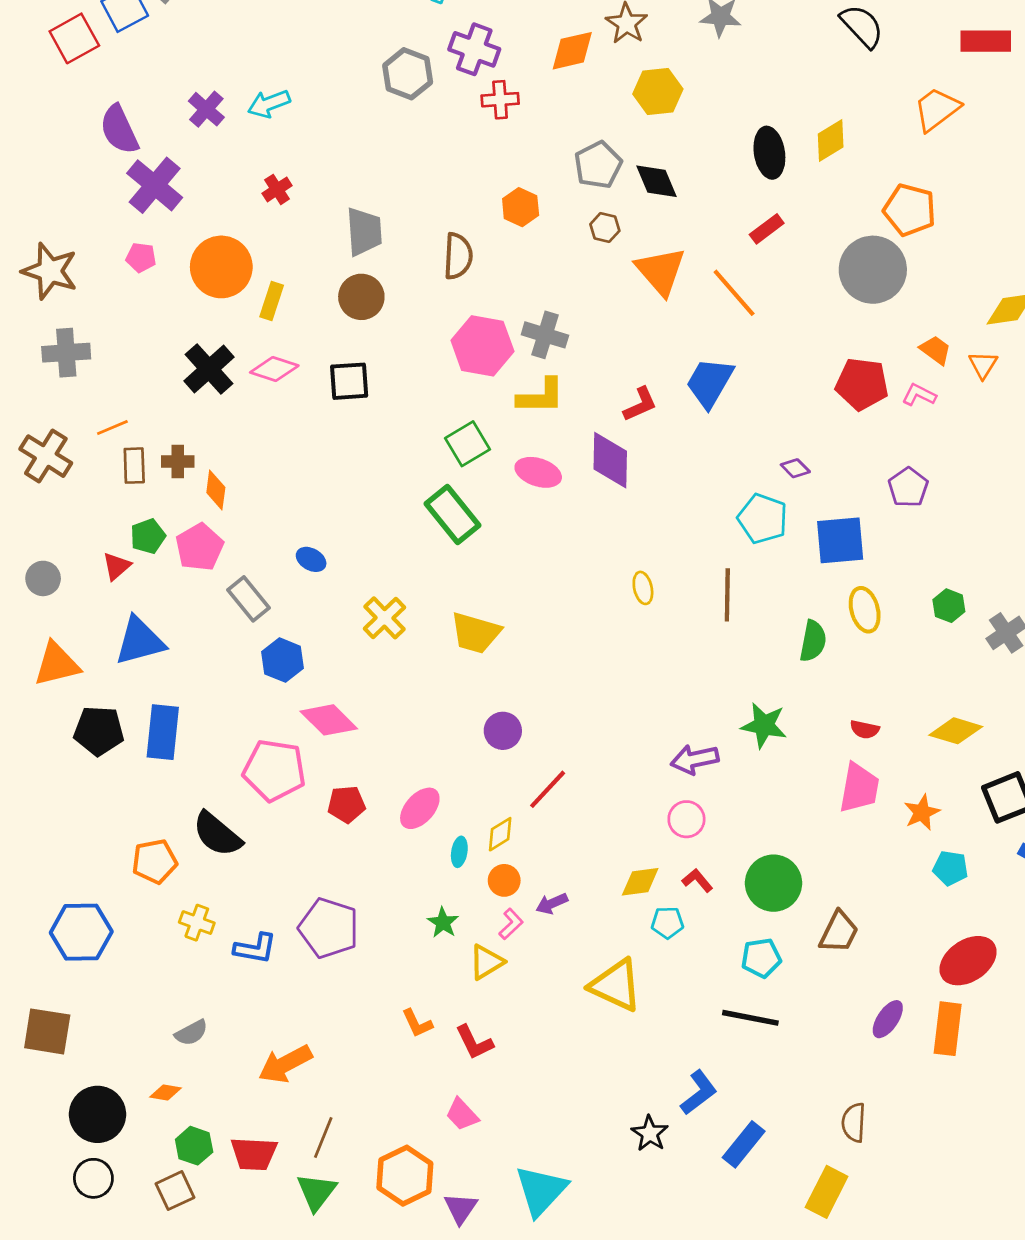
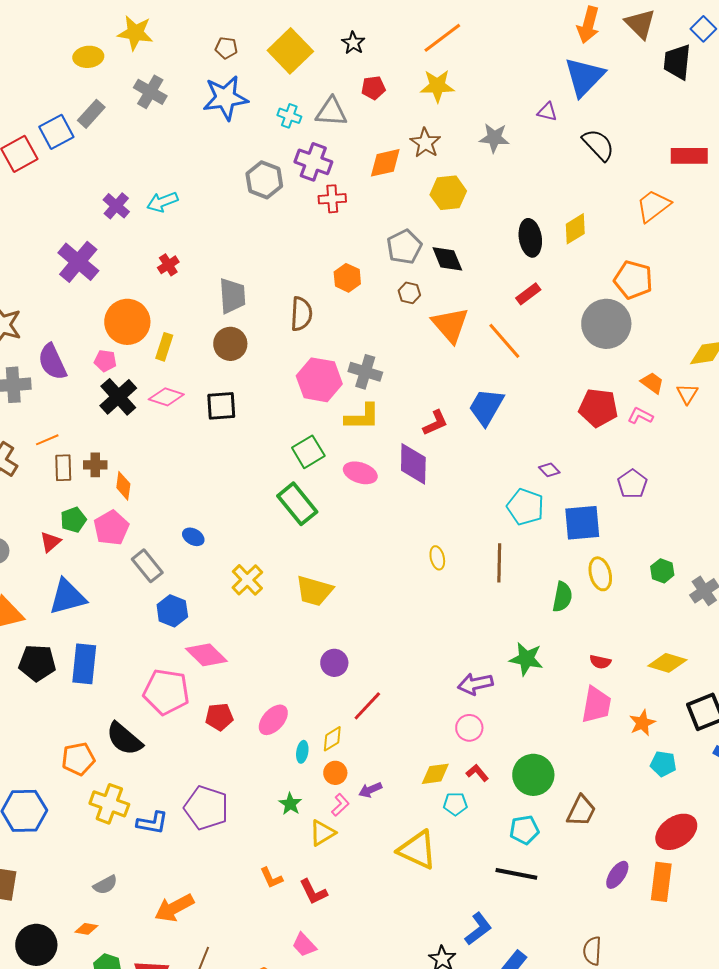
purple semicircle: (119, 130) -> (52, 362), moved
pink pentagon: (141, 257) -> (105, 361), moved
yellow cross: (197, 923) -> (109, 804), size x1.5

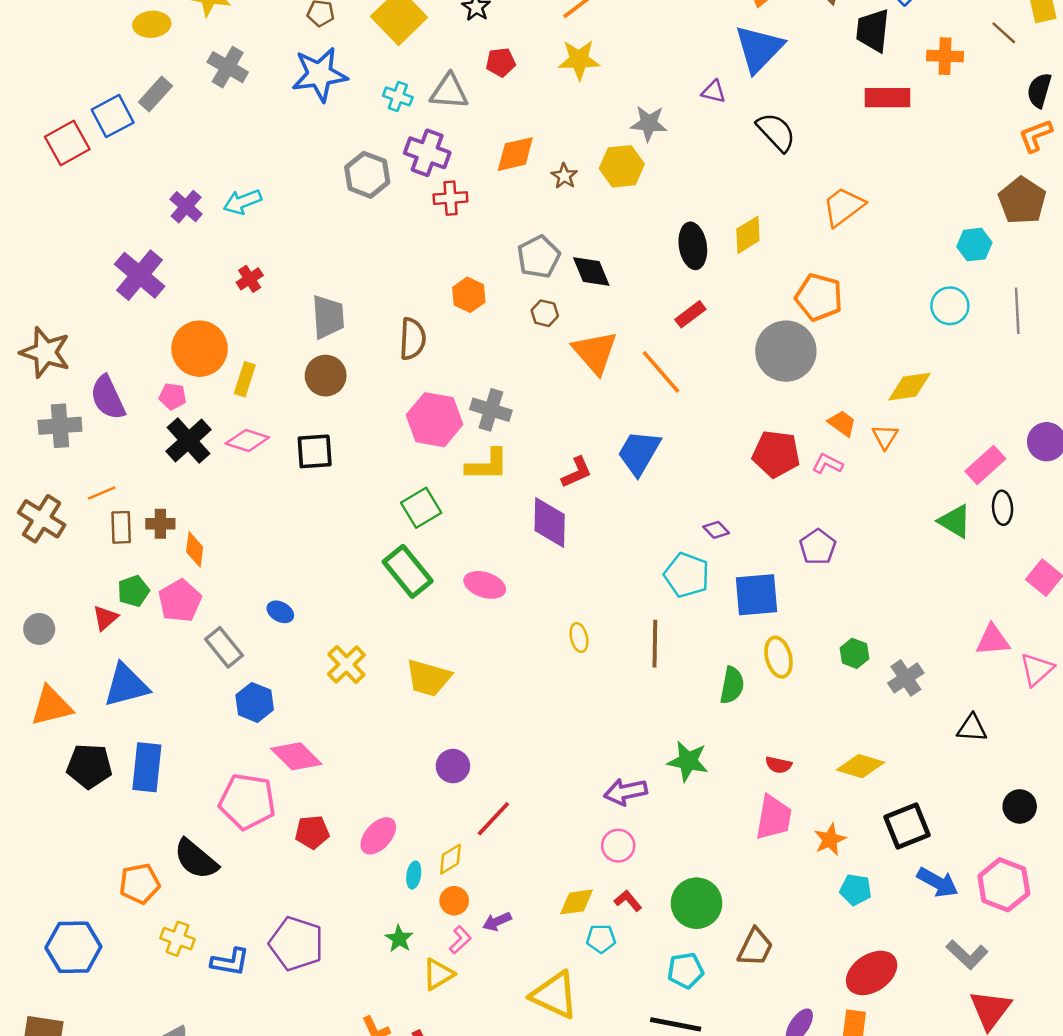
brown star: (425, 143) -> (564, 176), moved, size x0.7
red rectangle: (689, 156) -> (887, 98), moved
yellow hexagon: (448, 193) -> (622, 166), moved
pink ellipse: (360, 473) -> (485, 585), moved
yellow cross: (109, 804) -> (177, 939), size x0.7

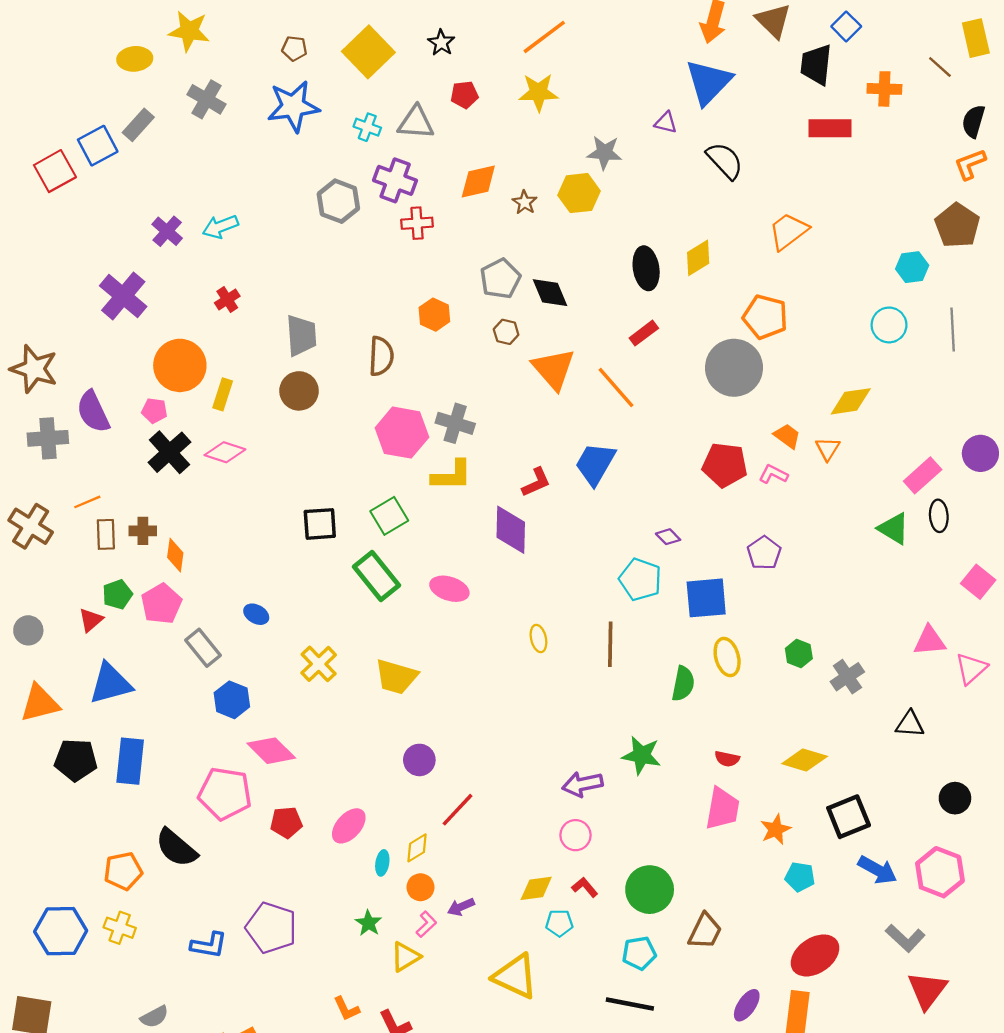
black square: (315, 451) -> (320, 524), moved
yellow cross: (177, 939) -> (120, 928), moved

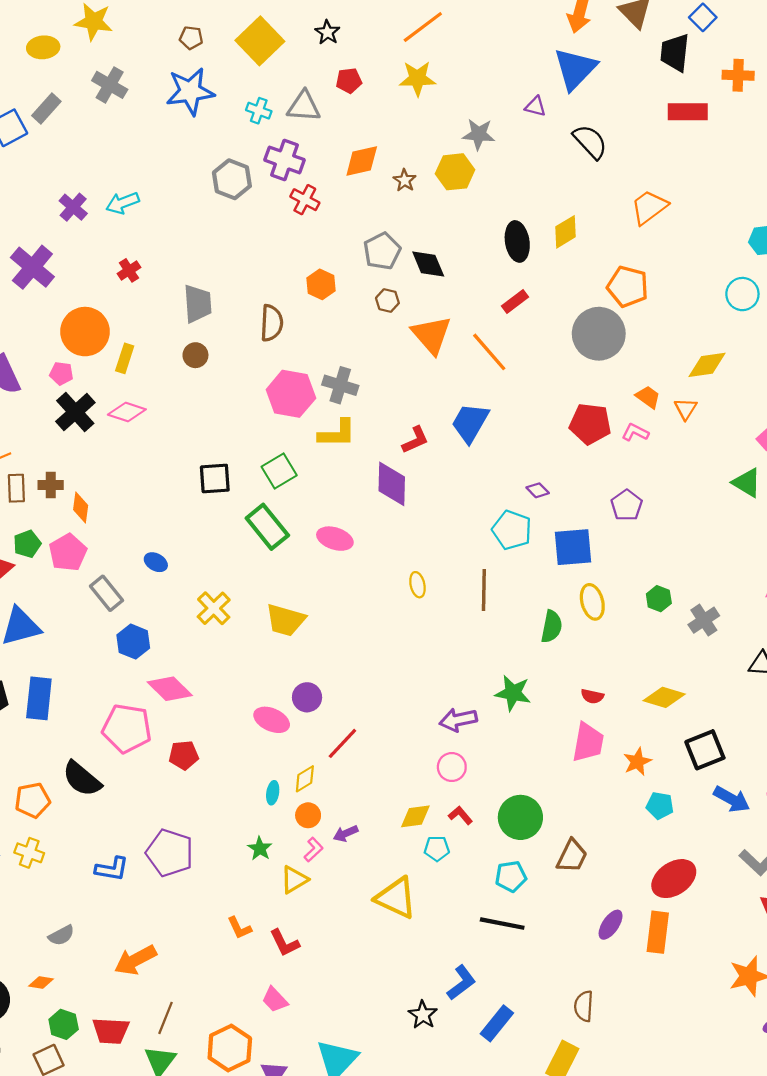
red cross: (417, 223) -> (305, 200), turned 32
brown circle: (299, 391) -> (195, 355), size x0.7
pink ellipse: (349, 826) -> (272, 720), moved, turned 72

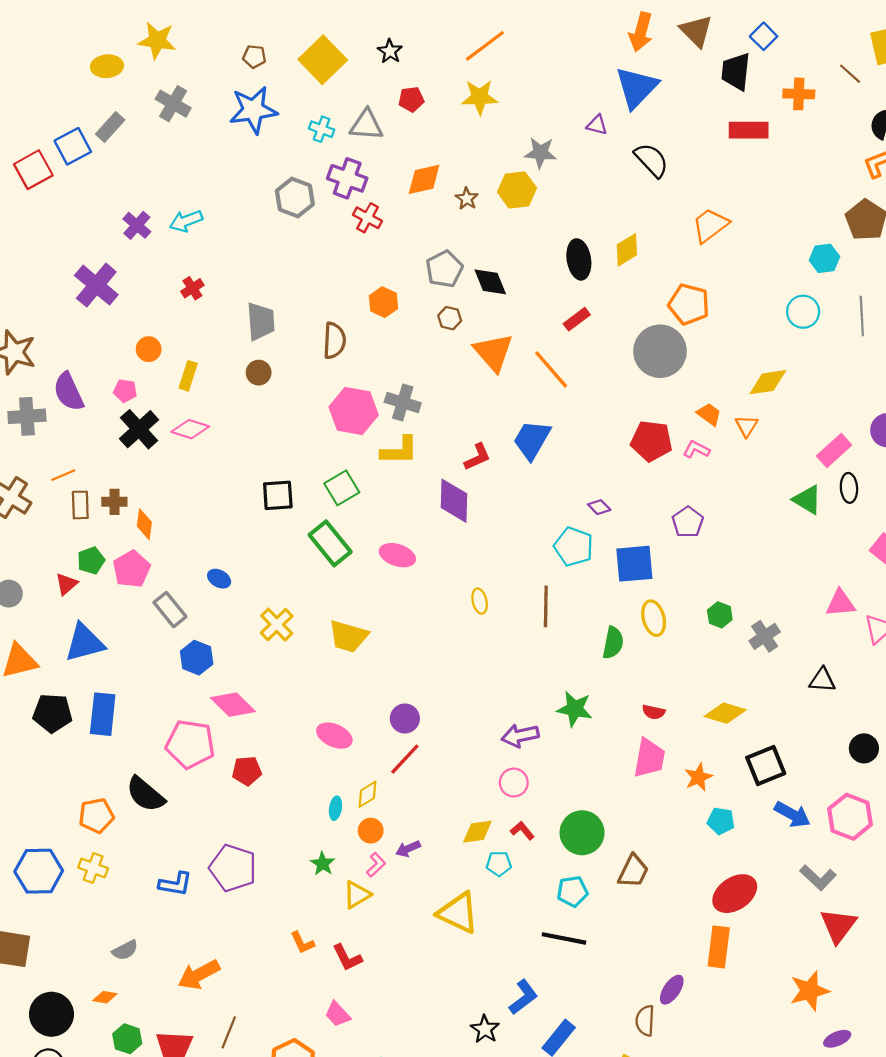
orange circle: (85, 332) -> (149, 349), size x0.5
purple circle: (307, 697) -> (405, 718), moved
purple ellipse: (611, 925) -> (672, 990), moved

